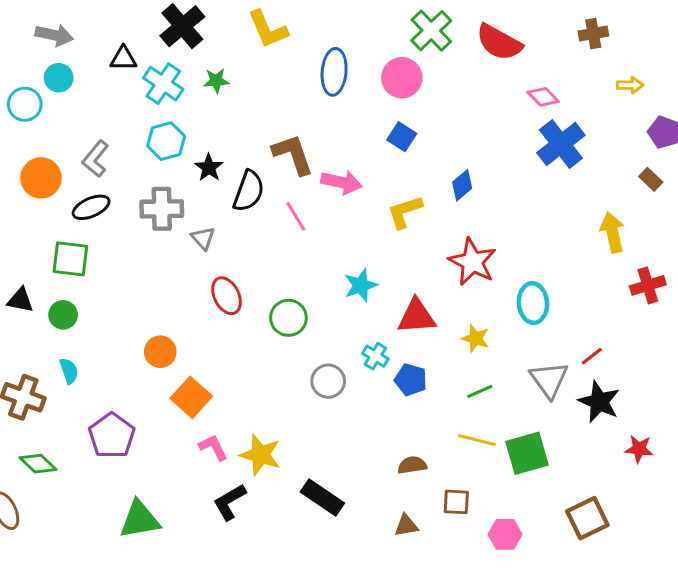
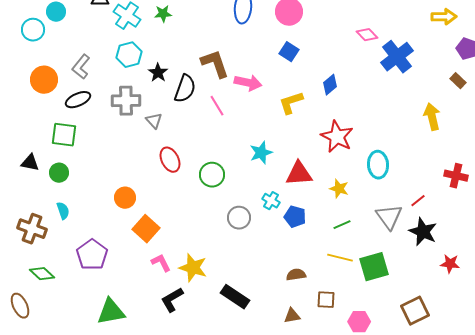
yellow arrow: (630, 85) -> (444, 17), size x1.4
pink diamond: (543, 97) -> (367, 35), moved
red cross: (648, 285) -> (456, 176), moved, turned 30

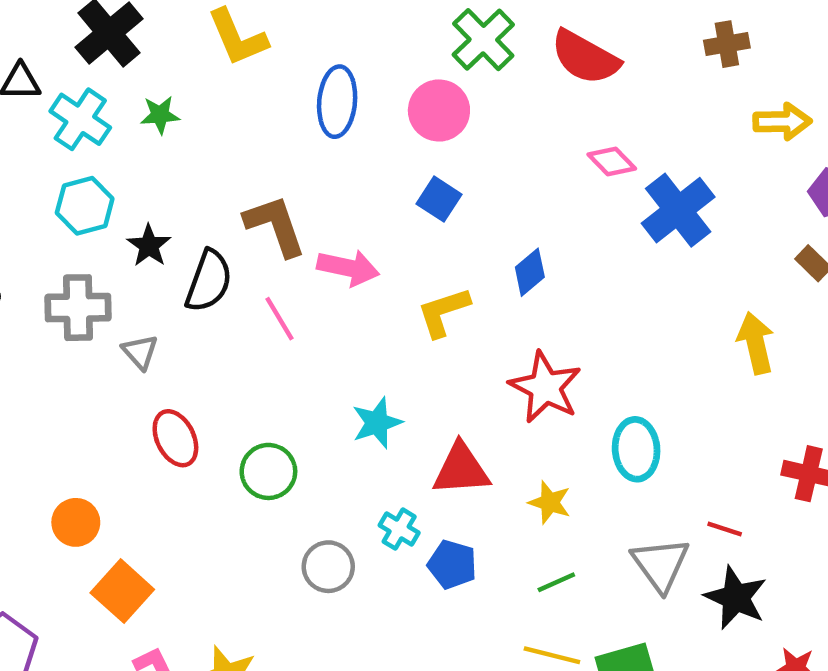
red line: (418, 201) -> (725, 529), turned 56

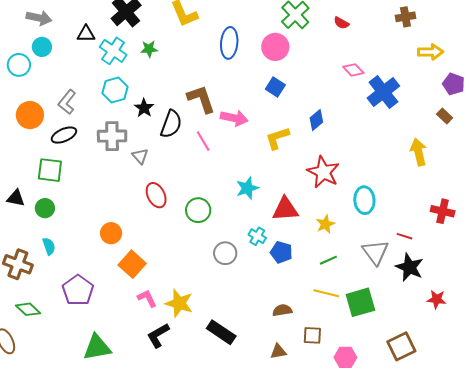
red semicircle: (585, 57) -> (341, 23), size x0.5
yellow star: (550, 502) -> (325, 224), turned 30

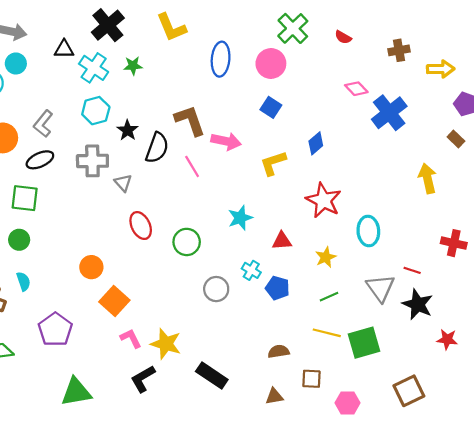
brown cross: (405, 17) -> (399, 50), moved
red triangle: (285, 209) -> (282, 241), size x0.7

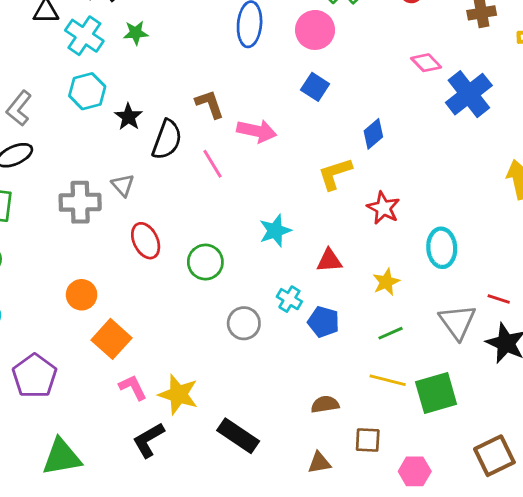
brown L-shape: (190, 120) -> (210, 104), size x0.7
gray cross: (92, 161) -> (80, 202), moved
yellow L-shape: (273, 163) -> (335, 174), moved
red star: (323, 200) -> (383, 208), size x0.7

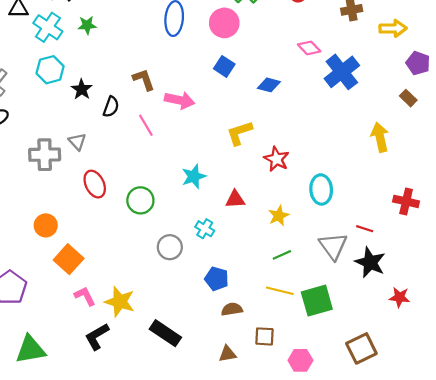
blue diamond: (373, 134) -> (269, 85), moved, turned 55
black semicircle: (167, 140) -> (111, 107), size x0.7
blue pentagon: (324, 322) -> (217, 279), moved

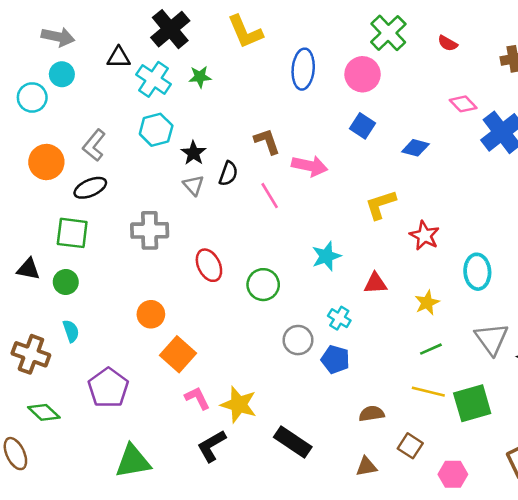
gray triangle: (77, 142) -> (193, 185), moved
blue pentagon: (217, 279) -> (335, 359), moved
brown square: (265, 336) -> (410, 446), turned 30

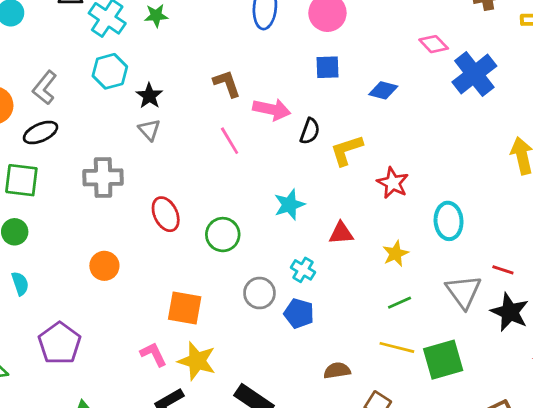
blue square: (363, 126) -> (327, 67), turned -35
black semicircle: (228, 174) -> (310, 131), moved
orange square: (178, 354) -> (185, 308), moved, turned -32

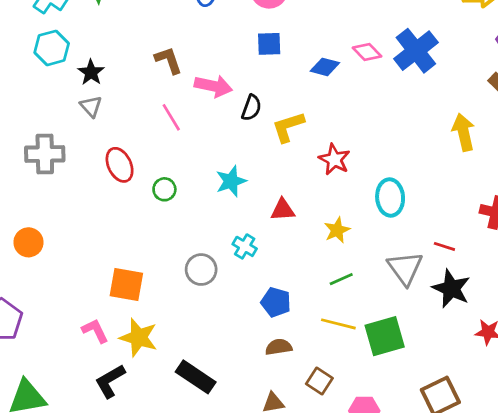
pink diamond: (434, 44) -> (367, 52), moved
red ellipse: (166, 214) -> (120, 165), moved
green circle: (223, 235) -> (164, 189), moved, size x0.7
orange circle: (104, 266) -> (28, 242), moved
blue pentagon: (299, 313) -> (276, 302), moved

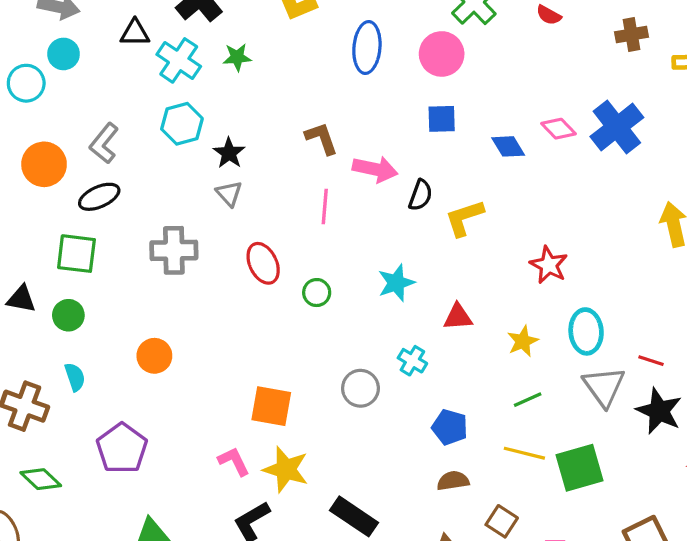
blue diamond: (325, 67) -> (508, 146), turned 44
pink line: (171, 117) -> (325, 207), turned 36
red star: (334, 159) -> (549, 265), moved
cyan ellipse: (390, 197) -> (586, 331), moved

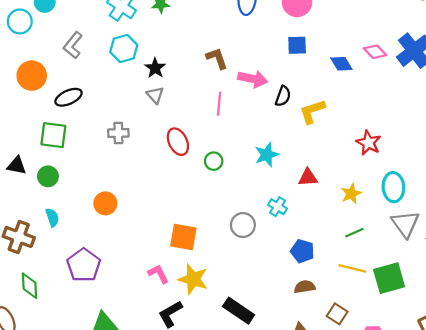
gray L-shape: (104, 143) -> (73, 45), moved
gray cross: (174, 250) -> (118, 133), size x0.7
green diamond: (41, 479) -> (30, 286), turned 44

